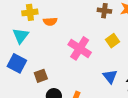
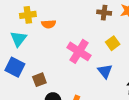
blue triangle: (110, 77) -> (105, 71), moved

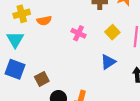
pink cross: (79, 51) -> (79, 33), moved, size x0.6
blue triangle: (105, 71) -> (108, 62), turned 42

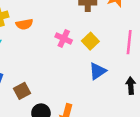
yellow square: (112, 32) -> (90, 41), moved

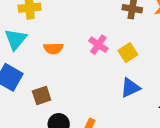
orange semicircle: (24, 24) -> (53, 48), moved

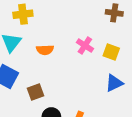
yellow square: (128, 53) -> (111, 52), turned -35

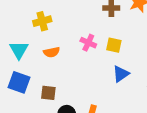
yellow cross: (23, 14) -> (42, 21), moved
brown square: (36, 92) -> (48, 93), turned 35

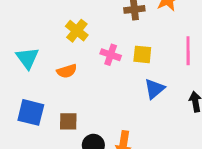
yellow cross: (42, 21) -> (77, 31), moved, turned -30
cyan triangle: (19, 50) -> (27, 58), moved

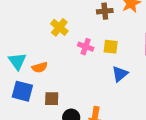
cyan triangle: (27, 58) -> (17, 61), moved
orange semicircle: (67, 71) -> (40, 67), moved

